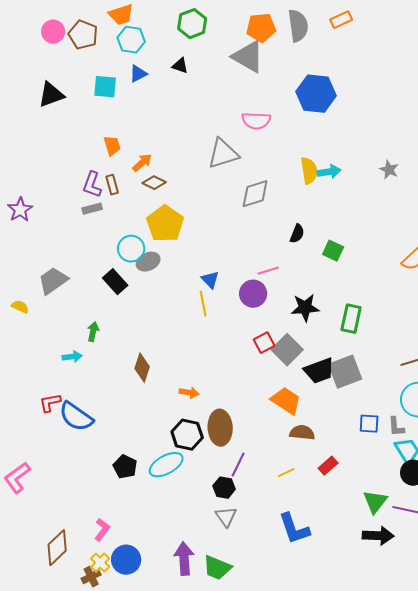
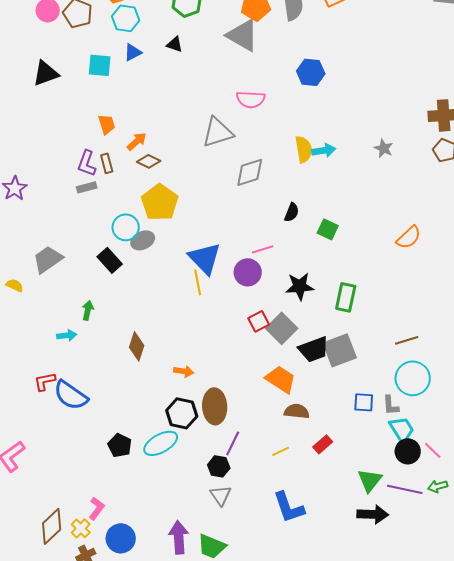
blue hexagon: (316, 94) -> (311, 72), size x0.7
blue triangle: (210, 280) -> (205, 258), size x1.8
yellow cross: (100, 563) -> (81, 528), moved

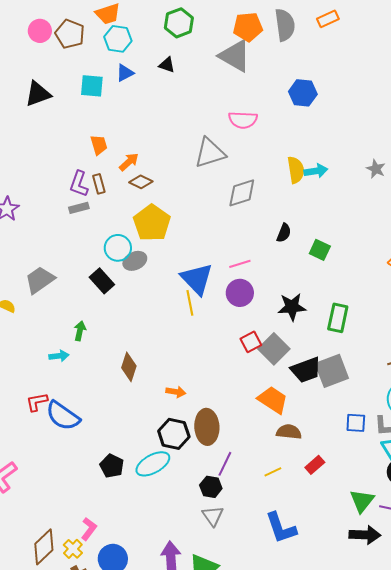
pink line: (263, 249) -> (240, 264), moved

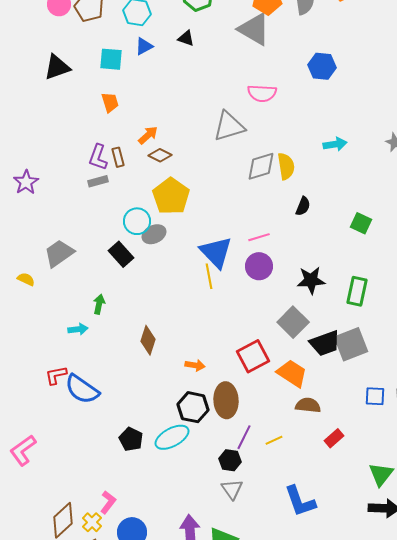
orange trapezoid: (99, 145) -> (110, 102), moved
yellow semicircle: (296, 170) -> (286, 166), moved
green square: (320, 250) -> (361, 223), moved
red square: (251, 342) -> (253, 356), moved, size x1.5
yellow line: (273, 472) -> (274, 440), moved

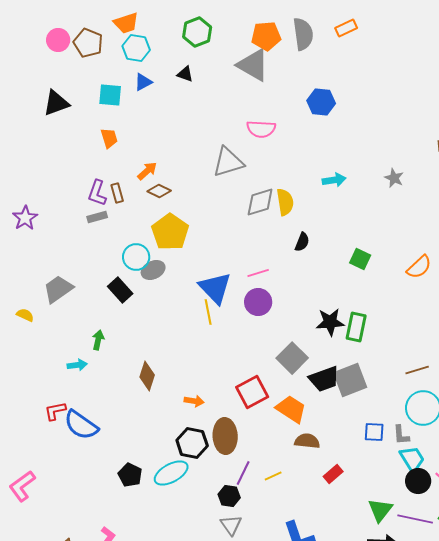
black star: (311, 280) -> (330, 322), moved

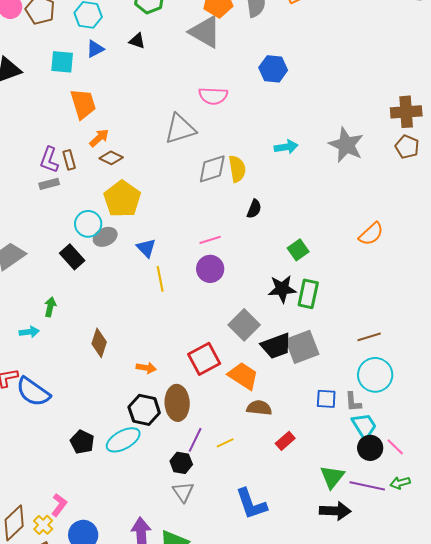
orange trapezoid: (109, 138) -> (83, 104), moved, size x1.5
gray star: (394, 178) -> (346, 145), size x1.8
green square: (360, 259) -> (298, 250), moved, turned 30
blue triangle: (215, 288) -> (146, 248), moved, size x0.6

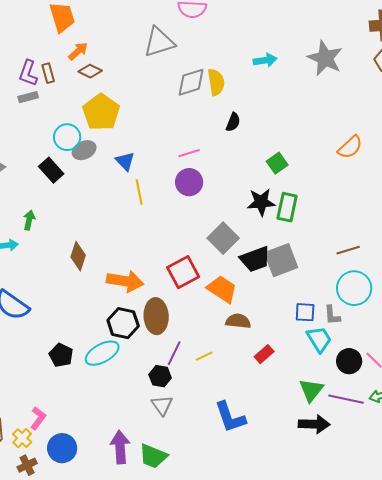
orange arrow: (146, 368) -> (125, 281), size x1.8
cyan trapezoid: (364, 426) -> (319, 339), moved

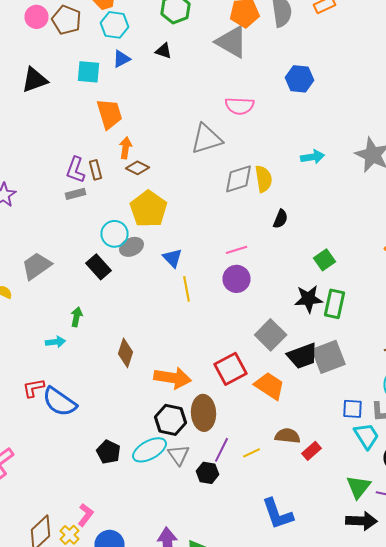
orange arrow: (78, 51) -> (126, 148), turned -40
brown semicircle: (238, 321) -> (288, 436), moved
gray triangle: (162, 405) -> (178, 455), moved

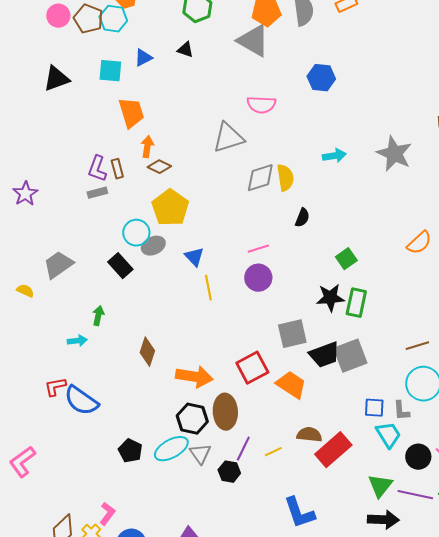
cyan hexagon: (114, 25) -> (113, 19), moved
gray square: (270, 335) -> (292, 334), turned 32
red rectangle: (312, 451) -> (333, 450), size x1.8

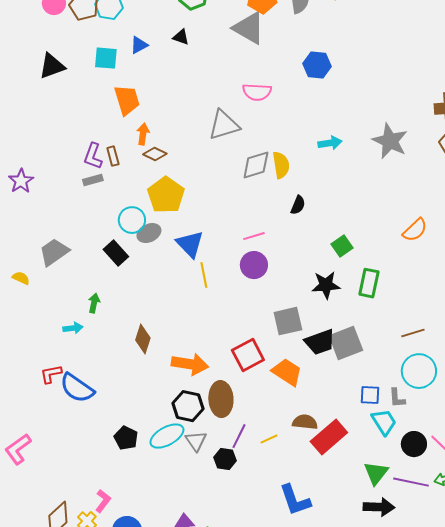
blue triangle: (194, 257) -> (190, 244), size x1.4
green rectangle: (356, 303) -> (369, 283), moved

